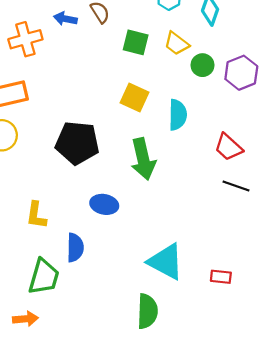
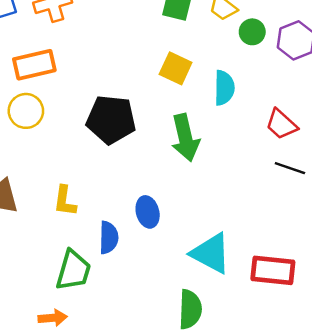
blue ellipse: (104, 204) -> (148, 212), moved, turned 64
red rectangle: (221, 277) -> (273, 270), size x1.8

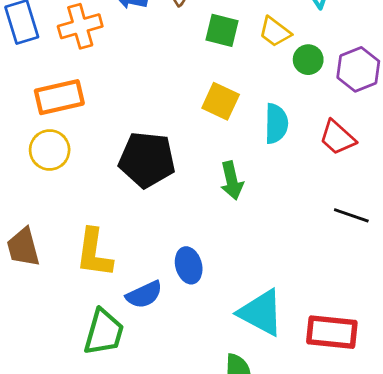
red trapezoid: (281, 124) -> (337, 137), moved
green arrow: (185, 138) -> (232, 181), size x0.7
yellow L-shape: (65, 201) -> (94, 253), size x1.4
blue semicircle: (109, 237) -> (144, 295), turned 64

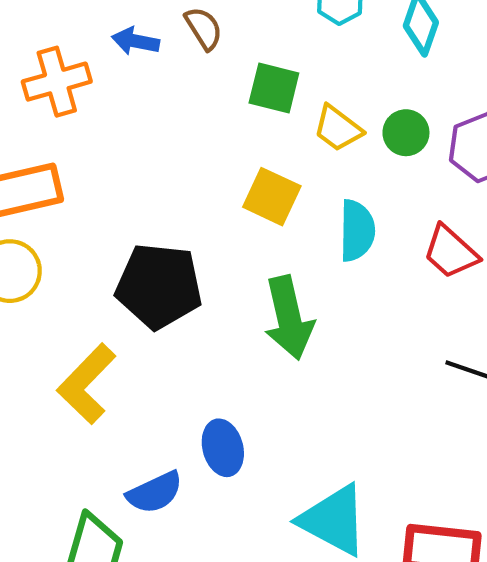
yellow trapezoid: (275, 32) -> (338, 128), moved
green arrow: (232, 181) -> (289, 318), size x1.4
yellow L-shape: (94, 253) -> (87, 384), moved, turned 36

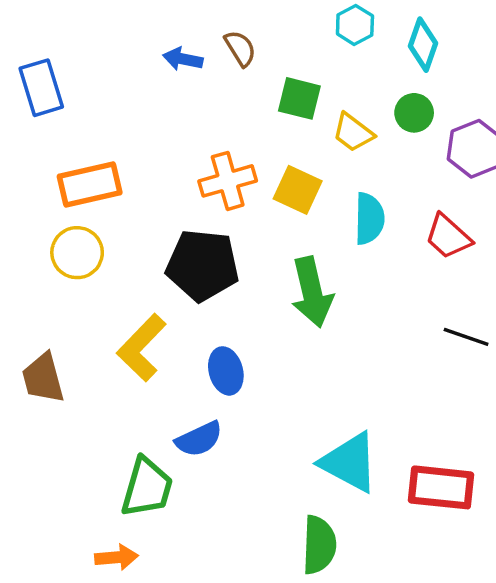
orange cross: (57, 82) -> (228, 181), moved
green circle: (406, 133) -> (414, 113), moved
blue ellipse: (223, 448) -> (226, 371), moved

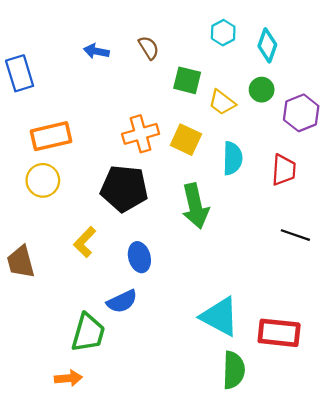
blue arrow: (183, 59) -> (96, 51), moved
red trapezoid: (448, 237) -> (284, 170), turned -128
yellow L-shape: (142, 348) -> (85, 242), size x0.7
green semicircle: (319, 545) -> (234, 370), moved

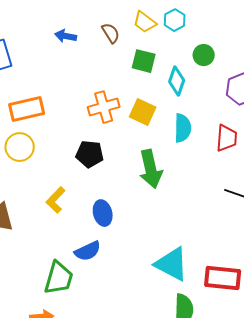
cyan diamond: (267, 45) -> (177, 81), moved
green circle: (262, 90) -> (204, 55), moved
yellow trapezoid: (222, 102) -> (145, 22), moved
black pentagon: (124, 189) -> (90, 154), size x0.7

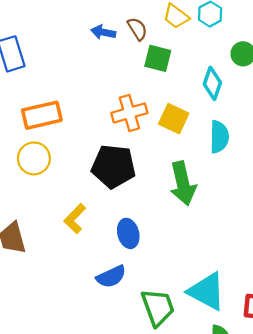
blue arrow: (66, 36) -> (103, 32), moved
green square: (144, 61) -> (158, 58), moved
black pentagon: (90, 154) -> (113, 166), size x1.4
green trapezoid: (59, 278) -> (158, 307), moved, turned -36

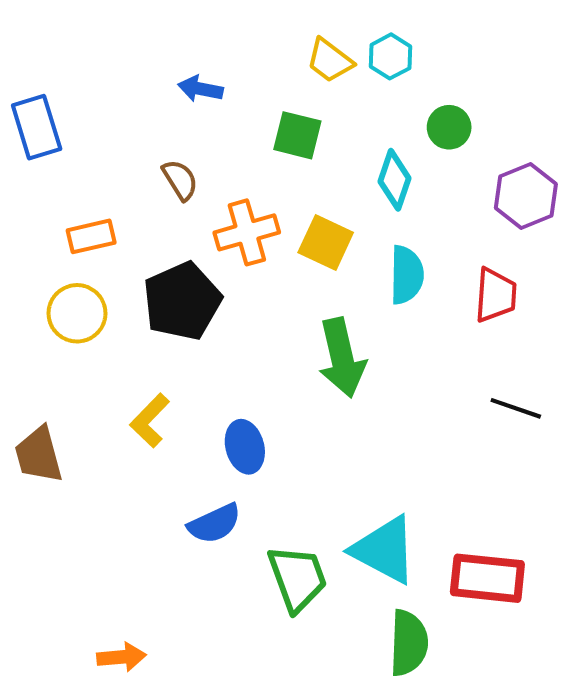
brown semicircle: (137, 29) -> (180, 180), moved
orange rectangle: (42, 115) -> (91, 236), size x0.7
black pentagon: (113, 166) -> (182, 301), moved, turned -30

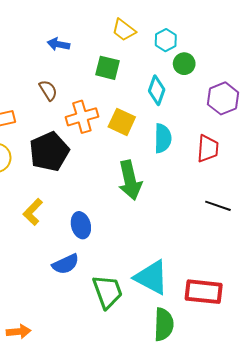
cyan hexagon: (390, 56) -> (166, 40), moved

